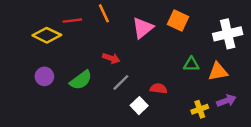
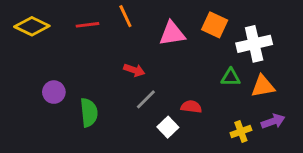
pink triangle: (143, 28) -> (172, 34), turned 30
white cross: (228, 34) -> (254, 44), moved
yellow diamond: (47, 35) -> (32, 26), moved
green semicircle: (81, 80) -> (89, 113), moved, turned -60

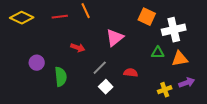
pink triangle: (172, 34) -> (115, 38), moved, turned -30
red arrow: (134, 70) -> (78, 48), moved
white square: (168, 127) -> (106, 87), moved

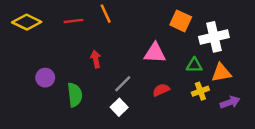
pink triangle: (115, 38) -> (155, 53), moved, turned 42
red arrow: (78, 48) -> (96, 59), turned -120
red semicircle: (131, 73) -> (161, 90), turned -32
white square: (106, 87) -> (119, 107), moved
yellow cross: (165, 90) -> (200, 91), moved

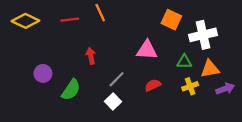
green semicircle: (75, 95) -> (71, 90), turned 40
purple arrow: (230, 102) -> (225, 89), moved

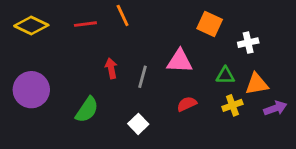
white cross: (203, 35) -> (248, 43), size x0.6
purple circle: (43, 73) -> (31, 90), moved, size x1.6
gray line: (117, 79) -> (143, 77), moved, turned -30

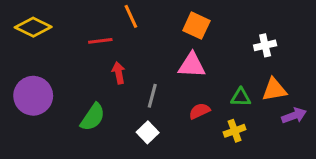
red line: (85, 24) -> (100, 41), moved
orange square: (210, 24) -> (196, 26), moved
green triangle: (225, 75) -> (241, 97), moved
gray line: (143, 77) -> (152, 96), moved
yellow cross: (232, 105) -> (235, 131), moved

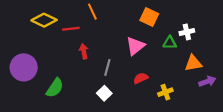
orange square: (196, 26) -> (149, 17), moved
yellow diamond: (33, 27) -> (44, 20), moved
pink triangle: (192, 65) -> (135, 46), turned -42
green triangle: (241, 97) -> (170, 43), moved
green semicircle: (93, 117) -> (55, 88), moved

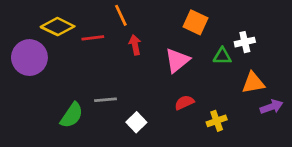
red arrow: (84, 51) -> (135, 45), moved
purple circle: (24, 67) -> (29, 58), moved
gray line: (107, 67) -> (105, 100), moved, turned 70

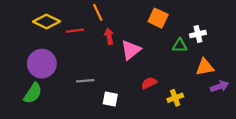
purple circle: (29, 58) -> (42, 64), moved
pink triangle: (177, 60) -> (131, 50), moved
green semicircle: (72, 115) -> (33, 93), moved
white square: (136, 122) -> (110, 99), turned -35

